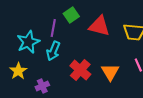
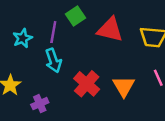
cyan star: (28, 42) -> (23, 38), moved, size x0.7
cyan arrow: (53, 51) -> (53, 60), turned -42

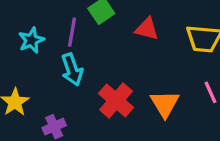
red triangle: (110, 30) -> (147, 29), size x0.7

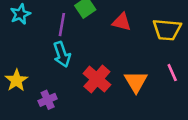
cyan star: (31, 40) -> (20, 14), moved

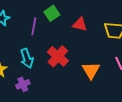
cyan arrow: (62, 54) -> (27, 58), moved
red cross: (97, 79) -> (58, 56), moved

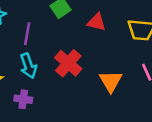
purple line: (34, 26) -> (27, 34), moved
purple cross: (23, 84) -> (23, 99), turned 32

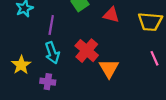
orange triangle: (111, 81) -> (109, 68), moved

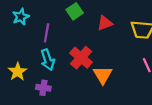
red triangle: (111, 15) -> (105, 23), turned -35

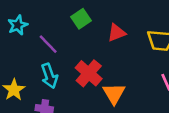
purple line: (47, 33) -> (48, 44), turned -54

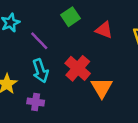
red triangle: (117, 33) -> (104, 30), turned 42

